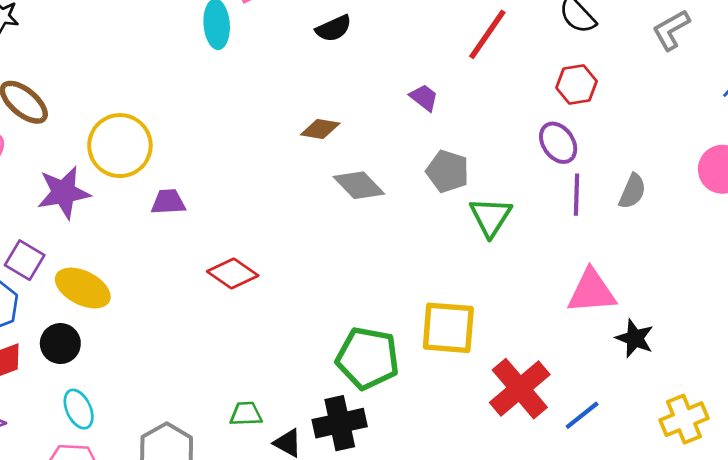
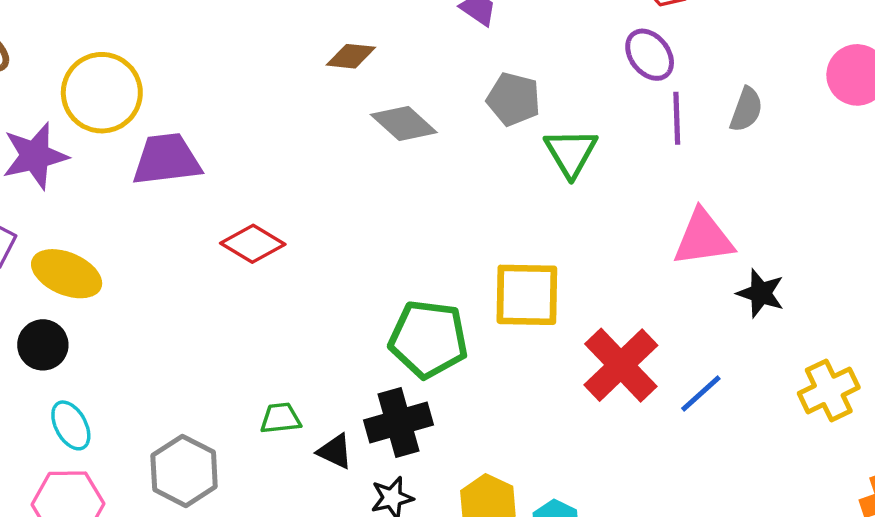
purple trapezoid: (168, 202) -> (167, 159), size x1.6

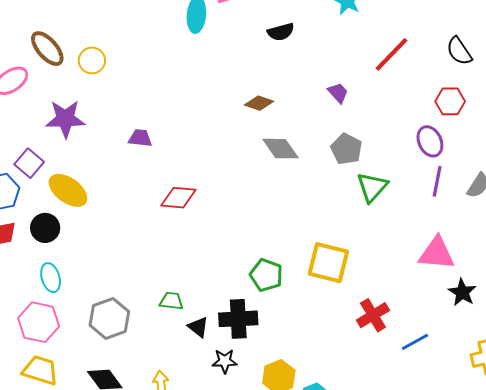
yellow circle: (102, 93) -> (92, 60), moved, size x0.6
purple trapezoid: (167, 159) -> (140, 138), size x0.6
red diamond: (253, 244) -> (178, 198), turned -39
green pentagon: (428, 339) -> (266, 275), size x0.7
red cross: (621, 365) -> (373, 315), size x0.7

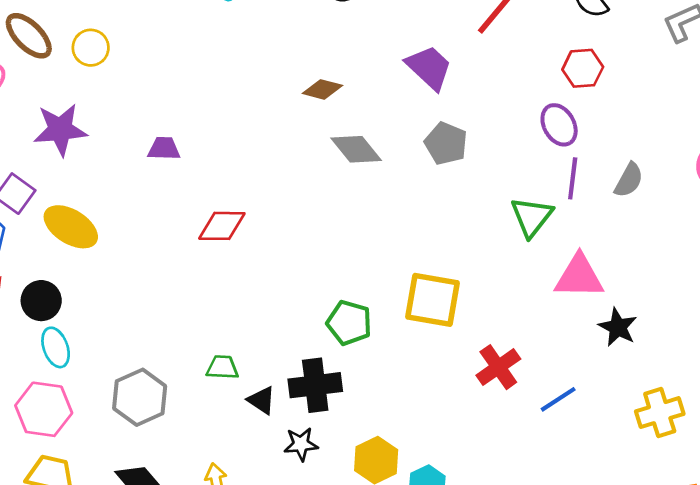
purple trapezoid: (338, 93) -> (429, 68), size x1.6
green triangle: (372, 187) -> (532, 217), moved
black circle: (45, 228) -> (41, 301), moved

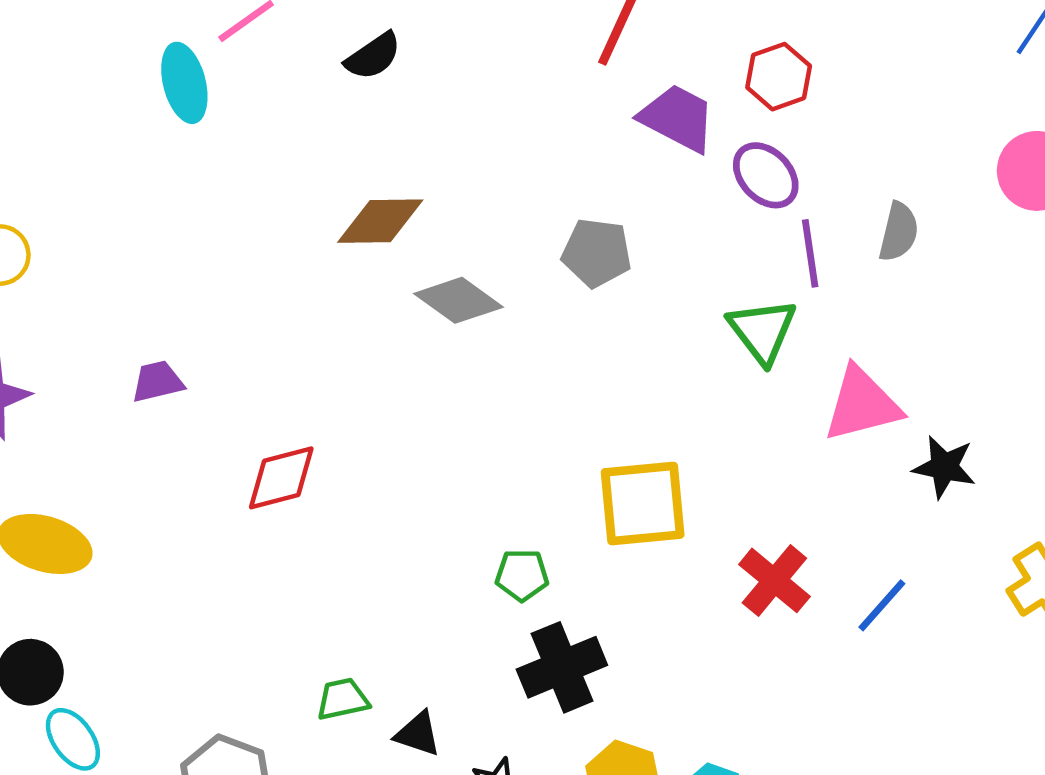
purple trapezoid: (429, 68) -> (678, 118), moved
brown diamond: (322, 89) -> (380, 221), size x1.4
green pentagon: (349, 323) -> (522, 575), size x0.7
black cross: (315, 385) -> (562, 667), moved

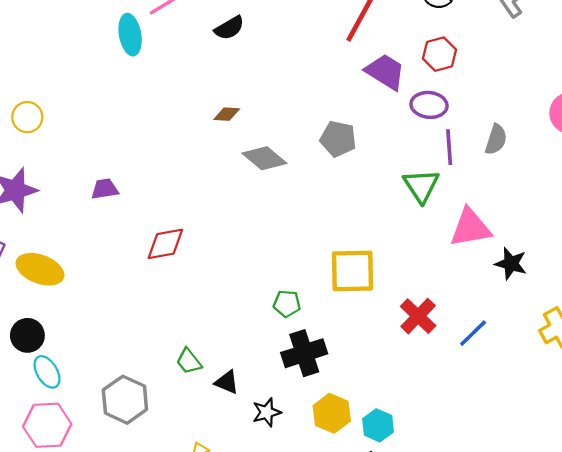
purple ellipse: (766, 175) -> (429, 105), turned -44
brown diamond: (380, 221) -> (227, 114), size x0.6
green trapezoid: (343, 699) -> (189, 361), turned -120

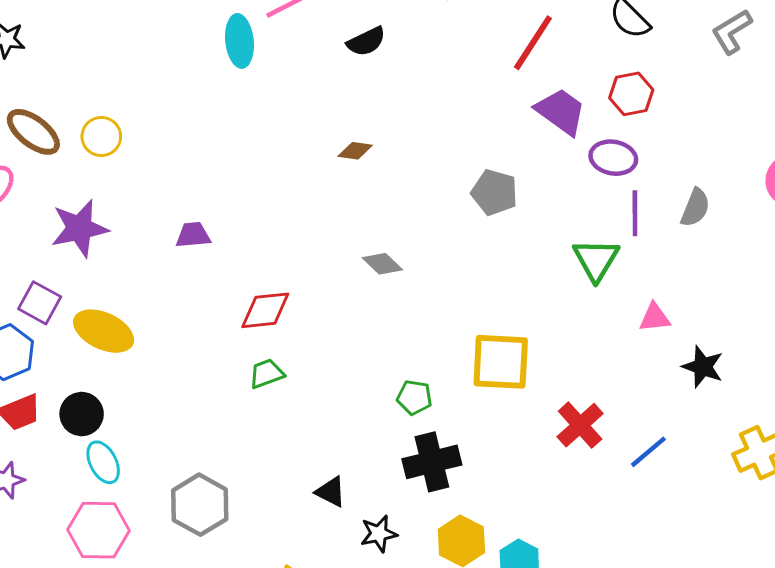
gray diamond: (264, 158) -> (382, 264), moved, size x0.7
pink triangle: (470, 228) -> (655, 318), size x0.6
green trapezoid: (189, 361) -> (267, 374), moved, turned 104

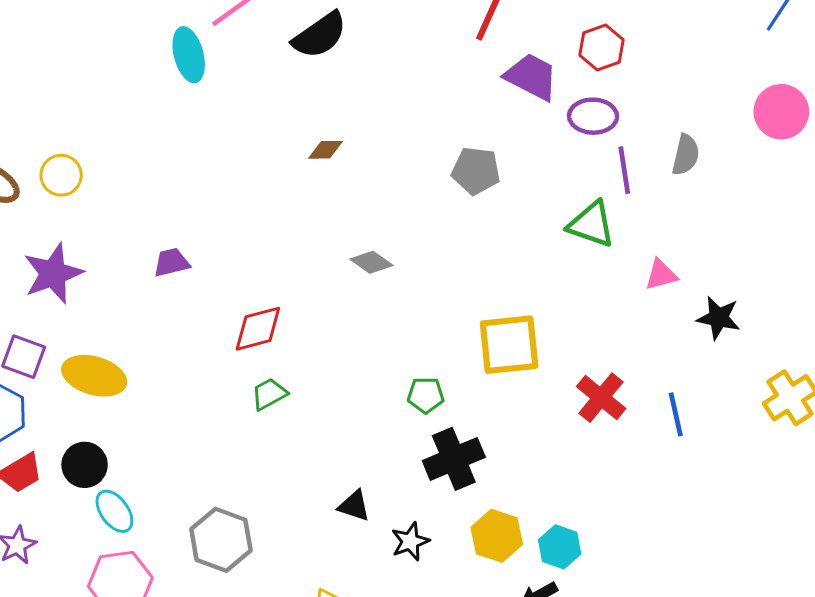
black semicircle: (366, 41) -> (320, 35), size x1.4
green triangle: (596, 260) -> (591, 224), turned -33
blue line: (648, 452) -> (676, 414), turned -54

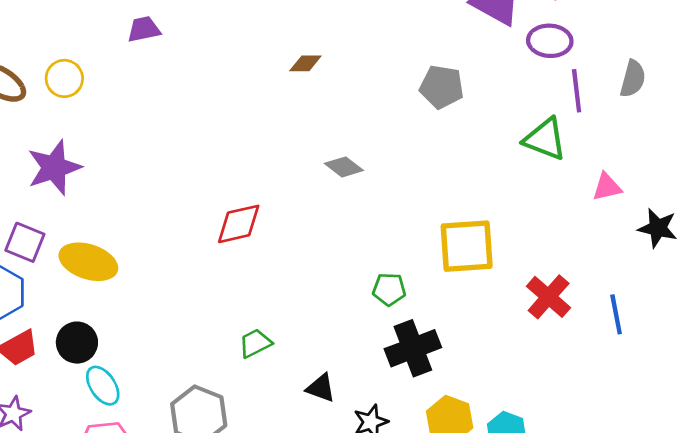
purple trapezoid: (171, 262) -> (144, 29), moved
green trapezoid: (269, 394) -> (255, 343), moved

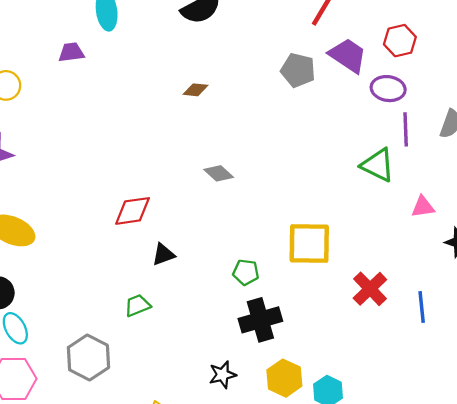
gray pentagon: (442, 87) -> (298, 70), moved
black triangle: (321, 388) -> (163, 254), moved, turned -45

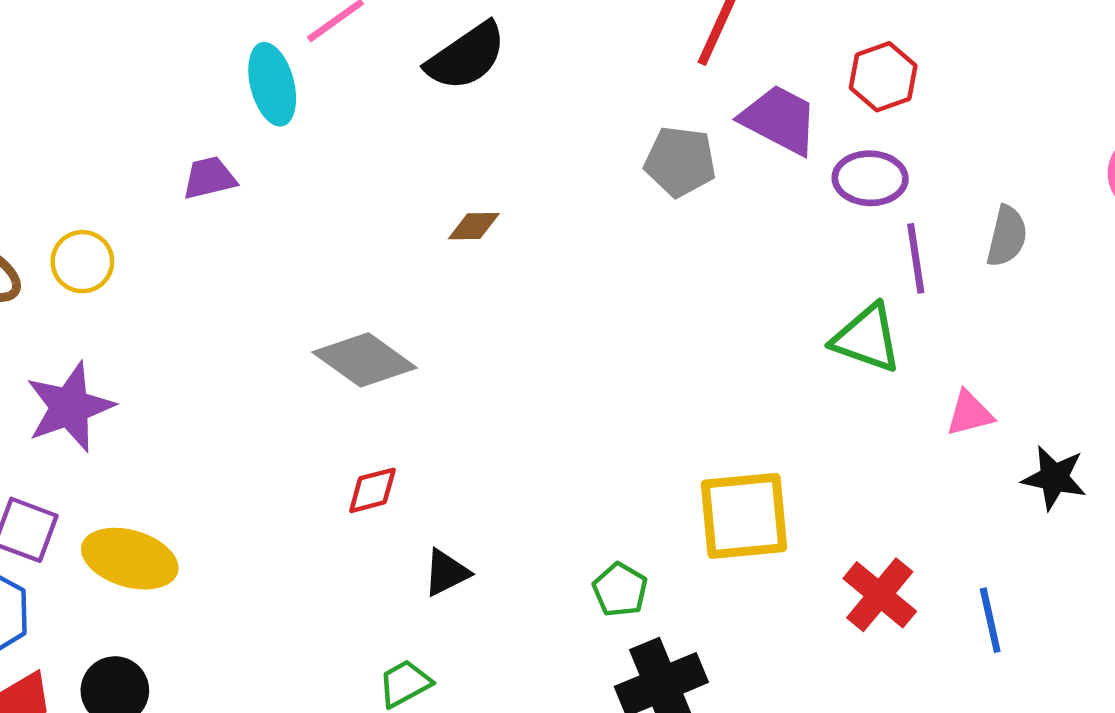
gray diamond: (219, 173) -> (365, 360), moved, size x1.6
red diamond: (132, 211) -> (372, 490), size x0.7
green pentagon: (246, 272) -> (620, 590), turned 30

